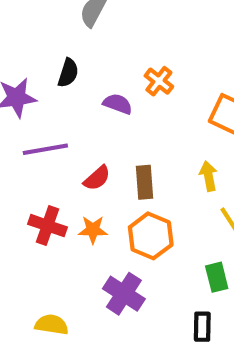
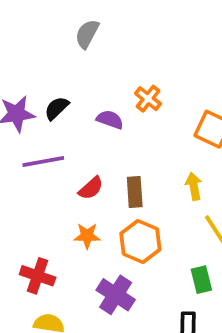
black semicircle: (68, 73) -> (57, 108), moved, turned -152
red cross: (48, 226) -> (38, 276), moved

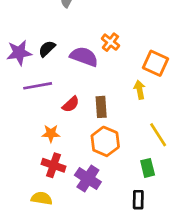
purple semicircle: (110, 120) -> (84, 57), size x1.5
yellow arrow: (194, 186) -> (140, 90), moved
orange star: (87, 236) -> (51, 133), moved
red cross: (38, 276) -> (54, 165), moved

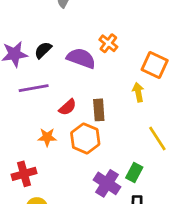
orange hexagon: (105, 141) -> (85, 138), moved
red cross: (54, 165) -> (24, 174), moved, turned -35
green rectangle: (148, 168) -> (134, 172), moved, turned 42
purple cross: (88, 179) -> (107, 183), moved

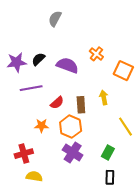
orange cross: (108, 43) -> (96, 54), moved
yellow arrow: (138, 92) -> (104, 98), moved
purple cross: (107, 183) -> (73, 152), moved

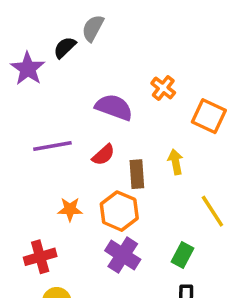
black semicircle: (38, 59) -> (65, 48), moved
purple star: (17, 62) -> (28, 69), moved, turned -30
red semicircle: (57, 103) -> (103, 155), moved

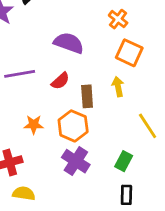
orange cross: (163, 88) -> (118, 19), moved
orange square: (209, 116) -> (129, 53), moved

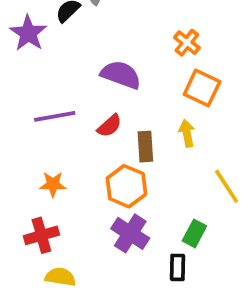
orange star: (34, 125) -> (53, 184), moved
black rectangle: (126, 195) -> (177, 267), moved

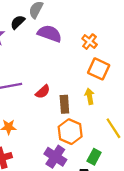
purple semicircle: (121, 75) -> (50, 34), moved
orange hexagon: (126, 186) -> (70, 132), moved

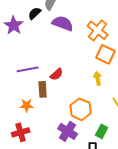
orange cross: (90, 42) -> (98, 30), size x1.5
brown rectangle: (64, 104) -> (43, 89), moved

